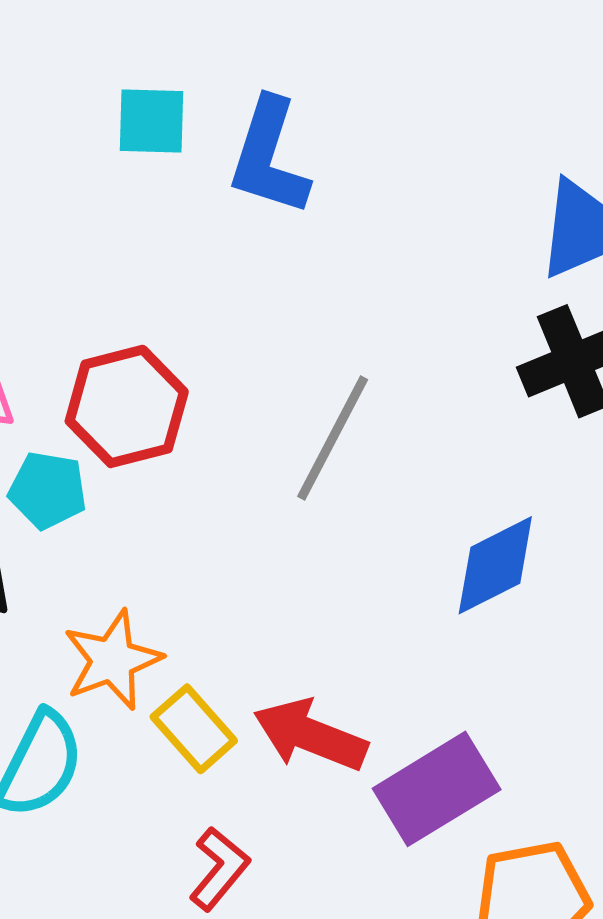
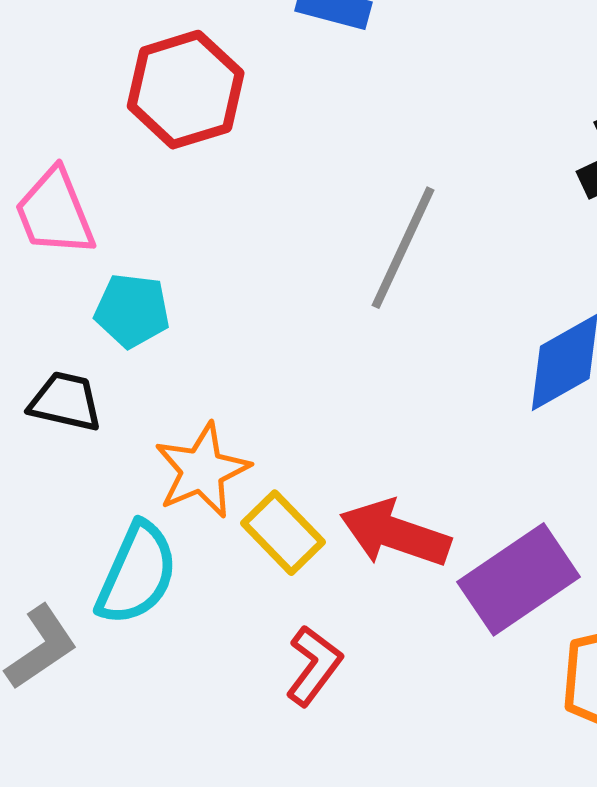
red hexagon: (127, 406) -> (186, 90), moved

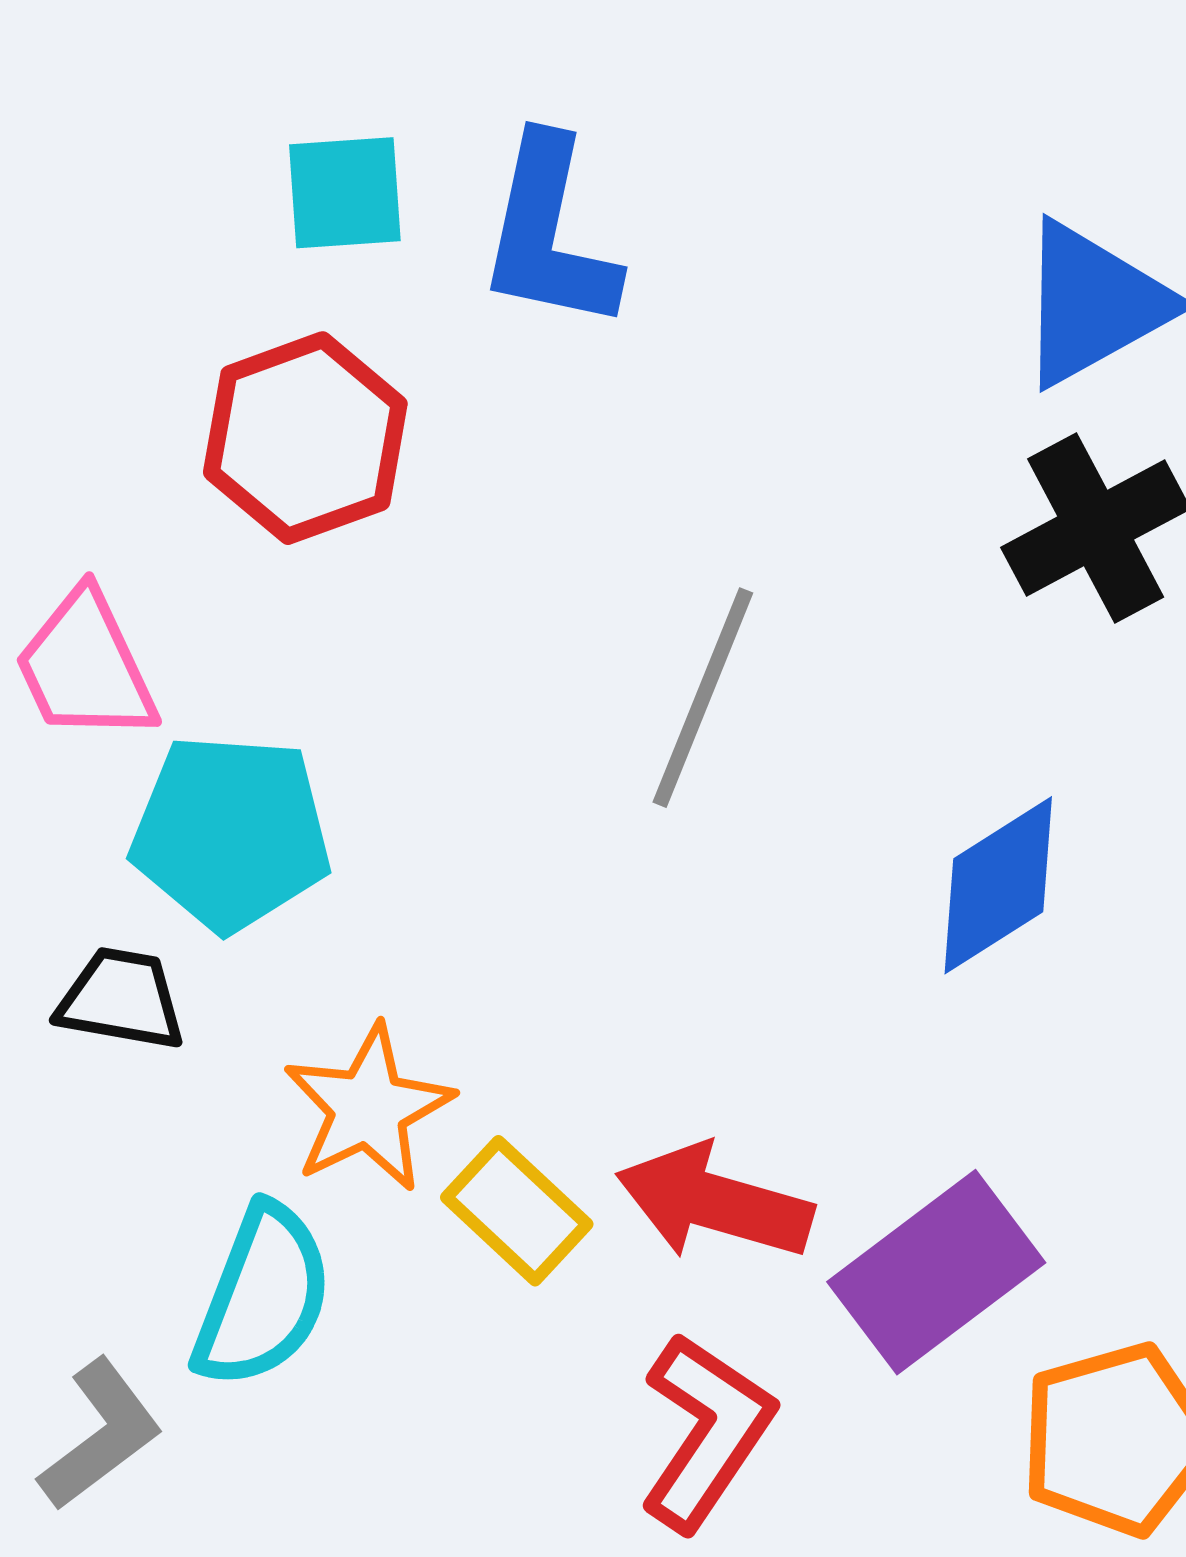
cyan pentagon: (132, 311) -> (231, 833), size x1.5
red L-shape: (314, 666) -> (706, 1432), moved, size x1.4

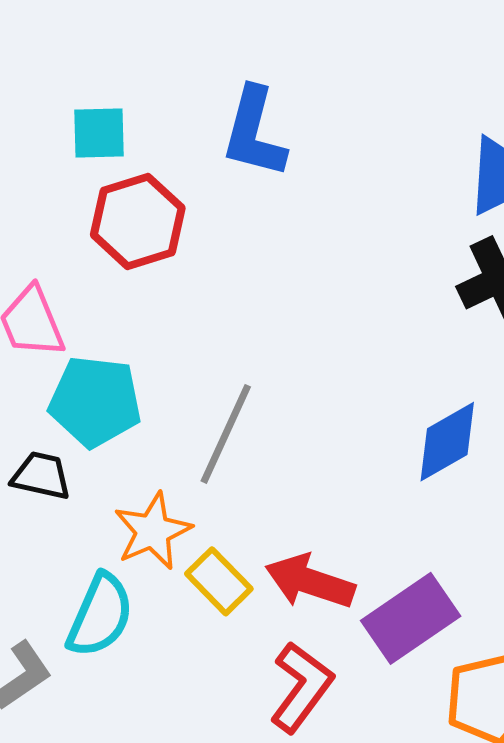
cyan square: (345, 193) -> (99, 133), moved
gray line: (703, 698) -> (226, 434), moved

